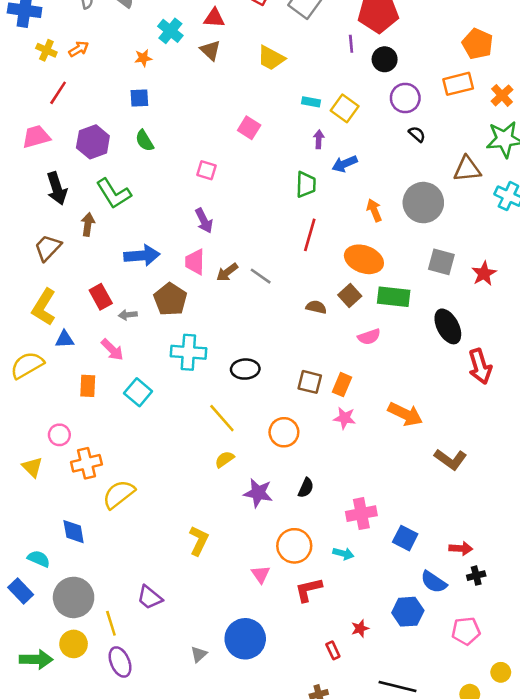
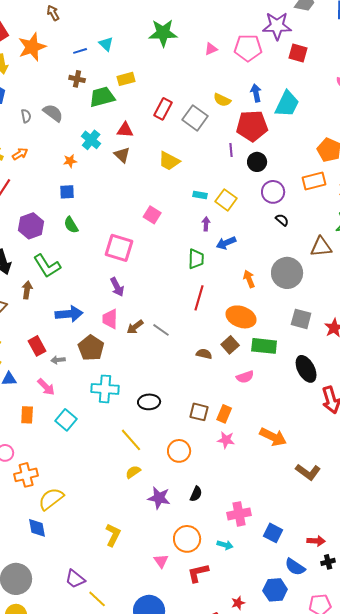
pink square: (206, 170) -> (119, 248), size x1.8
blue diamond: (74, 532) -> (37, 528), moved
yellow line: (111, 623) -> (97, 599), moved, turned -30

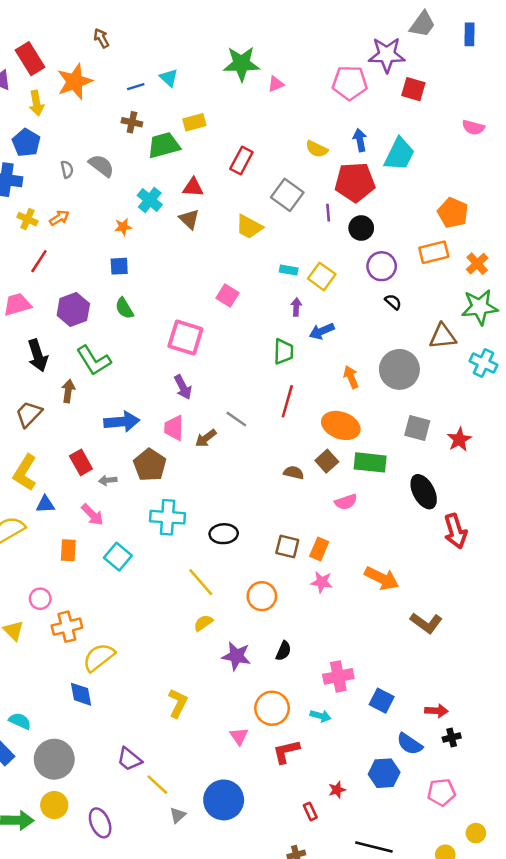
pink triangle: (211, 49) -> (276, 84), moved
gray square: (195, 118) -> (287, 195), moved
gray line: (161, 330) -> (236, 419), moved

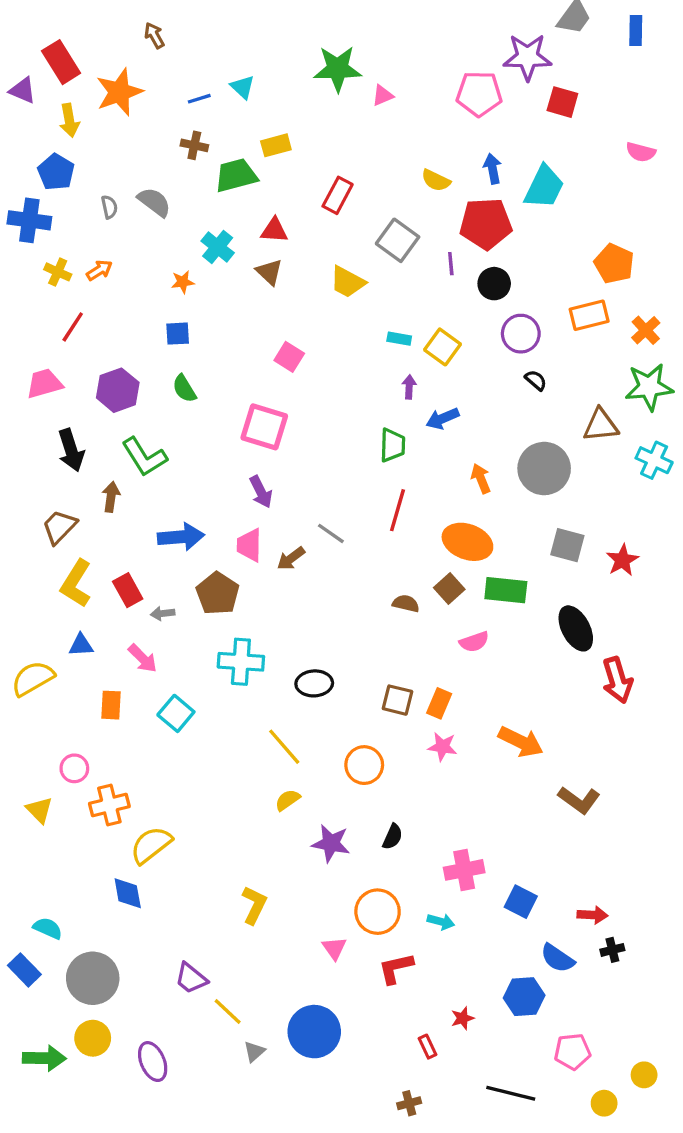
pink square: (227, 296) -> (289, 357), moved
yellow L-shape: (25, 473) -> (76, 583), moved
pink pentagon: (441, 792) -> (572, 1052), moved

